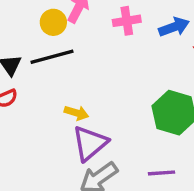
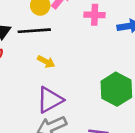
yellow arrow: (76, 113) -> (46, 62), moved

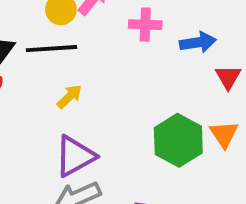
yellow arrow: (46, 62) -> (69, 97), turned -72

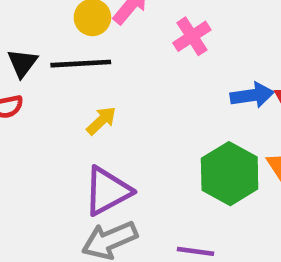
pink cross: (145, 25) -> (192, 36), turned -36
blue arrow: (198, 42) -> (252, 95), moved

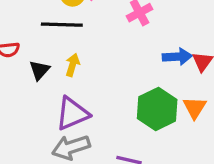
black triangle: (22, 63) -> (39, 70), moved
yellow arrow: (101, 121) -> (72, 65), turned -35

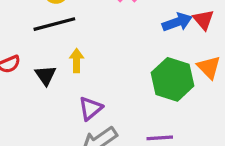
purple triangle: (72, 114) -> (90, 108), size x0.7

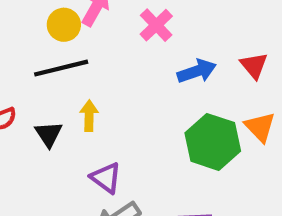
blue arrow: (177, 22) -> (197, 71), moved
purple triangle: (90, 108) -> (106, 178), turned -45

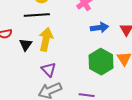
yellow arrow: (89, 116) -> (46, 39), size x1.6

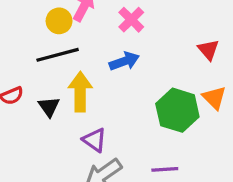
blue arrow: (99, 28) -> (124, 61), moved

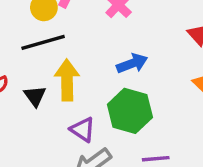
blue arrow: (124, 61) -> (132, 63), moved
green hexagon: (177, 110) -> (130, 111), moved

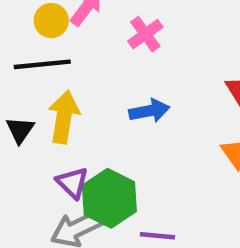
green hexagon: (130, 111) -> (109, 198), moved

